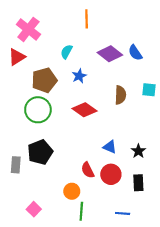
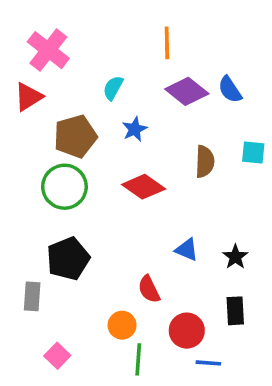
orange line: (87, 19) -> (167, 43), moved
gray rectangle: (16, 165) -> (32, 296), moved
red circle: (111, 174) -> (187, 331), moved

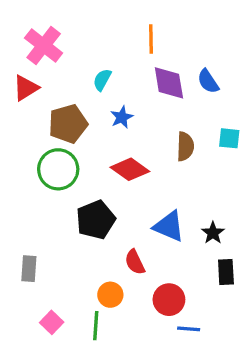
purple diamond: (187, 91) -> (169, 83), turned 42
blue triangle: (187, 250) -> (169, 226), size x1.5
black pentagon: (68, 259) -> (96, 220), moved
black rectangle: (235, 311) -> (226, 272), moved
green line: (138, 359) -> (96, 326), moved

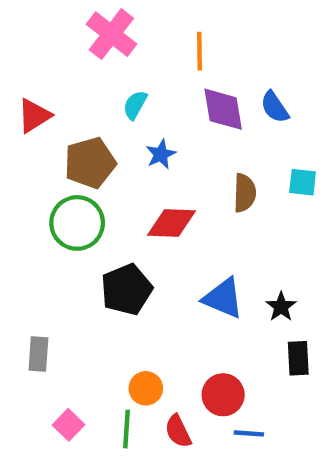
pink cross: (44, 46) -> (111, 34), moved
red diamond: (130, 169) -> (172, 223), turned -33
red semicircle: (135, 262) -> (178, 431), moved

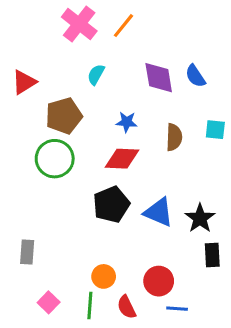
orange line: (199, 51) -> (124, 26), moved, turned 40
blue star: (161, 154) -> (127, 122), moved, turned 30
black pentagon: (126, 290) -> (111, 205), moved
black star: (281, 307) -> (200, 218), size x1.4

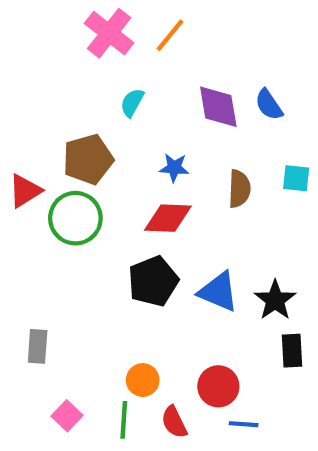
red triangle: (24, 82) -> (25, 191), moved

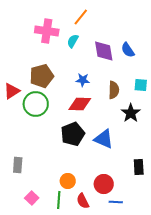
pink cross: (109, 33) -> (47, 31), moved, turned -30
cyan semicircle: (132, 103) -> (73, 41), moved
black star: (275, 300) -> (131, 113), moved

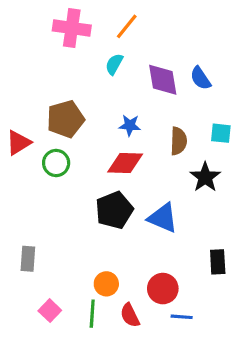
pink cross: (47, 31) -> (72, 28), moved
green circle: (36, 104) -> (56, 163), size x0.7

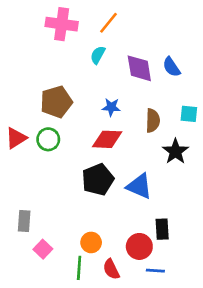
red triangle: (18, 143) -> (16, 138), moved
black rectangle: (218, 262) -> (162, 229), moved
pink square: (50, 311) -> (43, 249), moved

